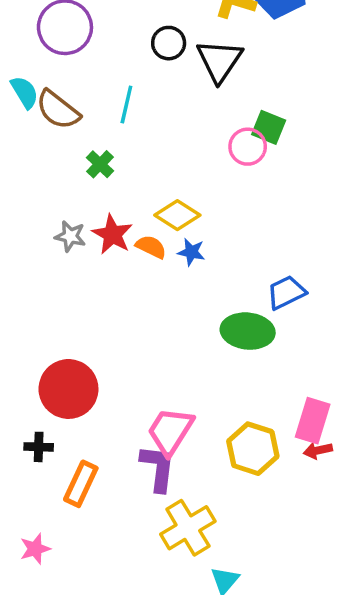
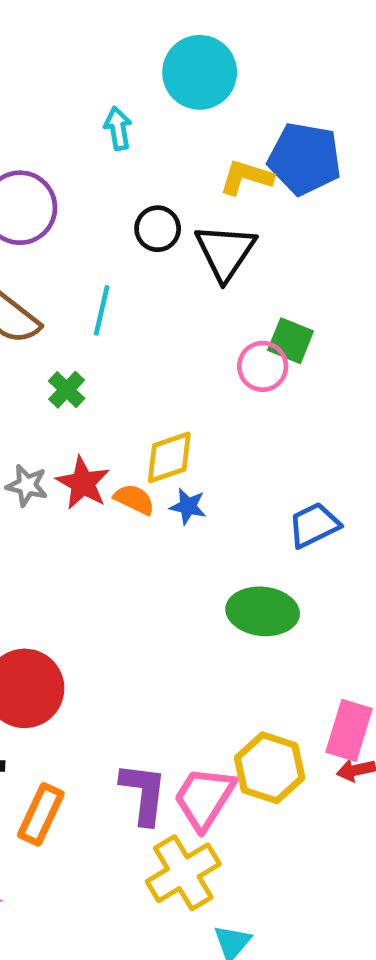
yellow diamond: (177, 215) -> (169, 457), turned -51
blue trapezoid: (286, 292) -> (314, 525), moved
pink trapezoid: (170, 431) -> (204, 798), moved

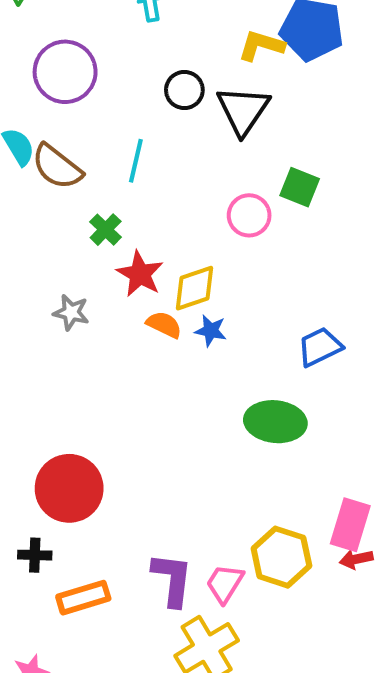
pink circle: (263, 366) -> (249, 215), moved
red star: (83, 483) -> (140, 274), moved
pink trapezoid: (204, 798) -> (225, 583), size x0.7
orange rectangle: (41, 814) -> (83, 598), turned 48

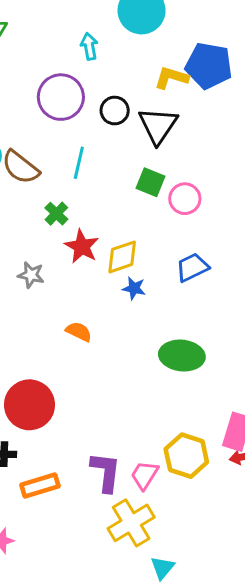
purple circle: (65, 72) -> (61, 97), moved
green square: (300, 187) -> (150, 182), moved
pink circle: (249, 215) -> (185, 199), moved
orange semicircle: (164, 325) -> (79, 332), moved
blue trapezoid: (320, 347) -> (192, 267), moved

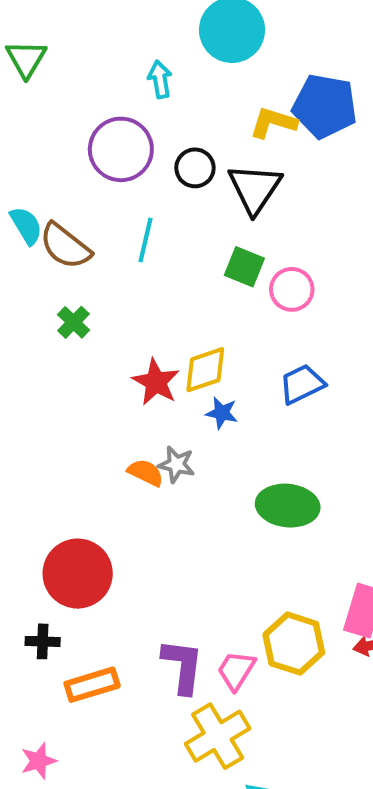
green cross: (56, 214) -> (74, 322), moved
red star: (82, 246) -> (156, 382), moved
gray star: (31, 275) -> (176, 464), moved

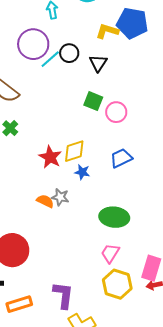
black triangle: (255, 189) -> (98, 63), size x0.7
cyan line: (146, 240) -> (50, 59), moved, turned 35
pink trapezoid: (236, 670) -> (110, 253), moved

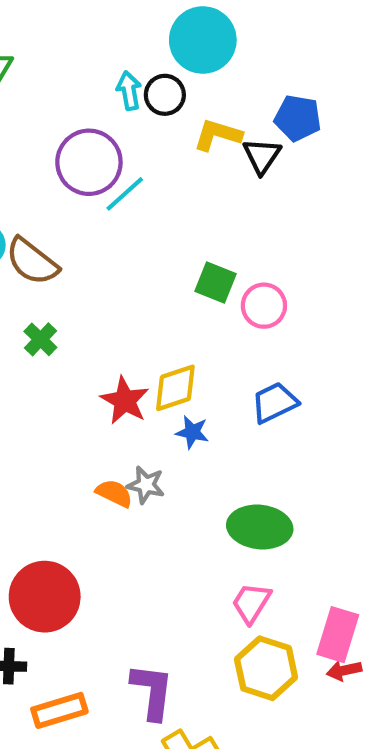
blue pentagon: (132, 23) -> (298, 118), size x0.7
yellow L-shape: (107, 31) -> (218, 135), moved
black circle: (69, 53) -> (165, 95), moved
black triangle: (98, 63) -> (262, 156), moved

